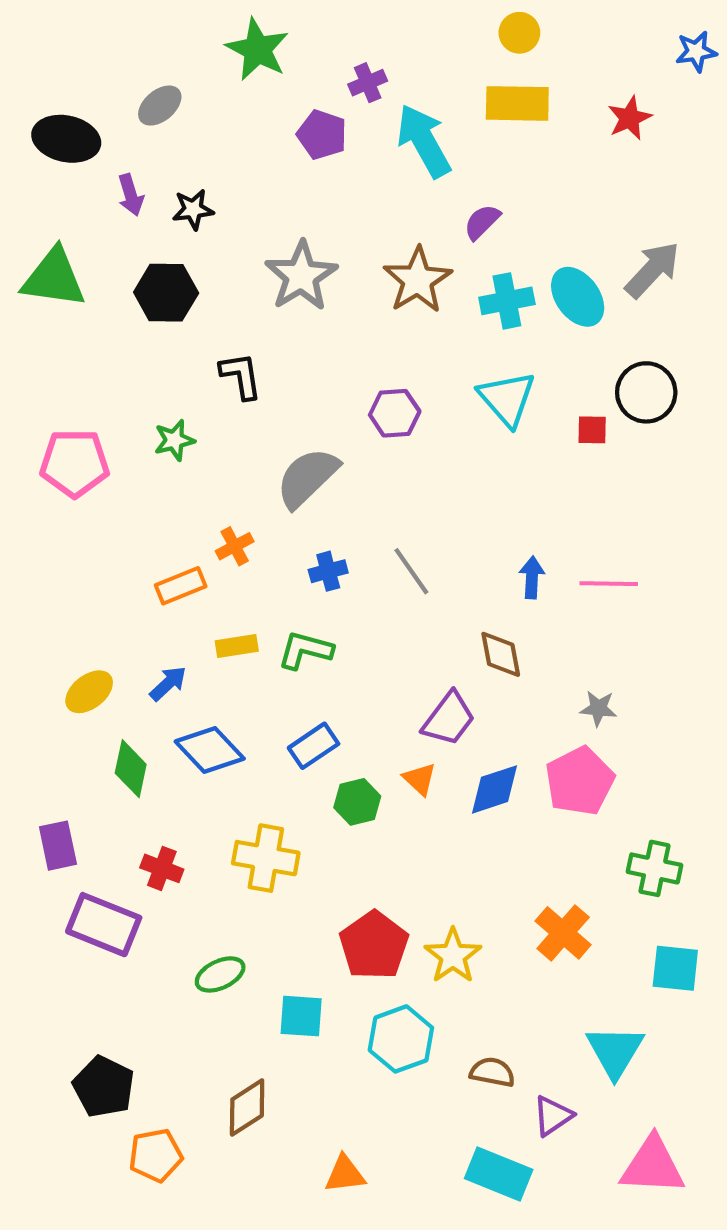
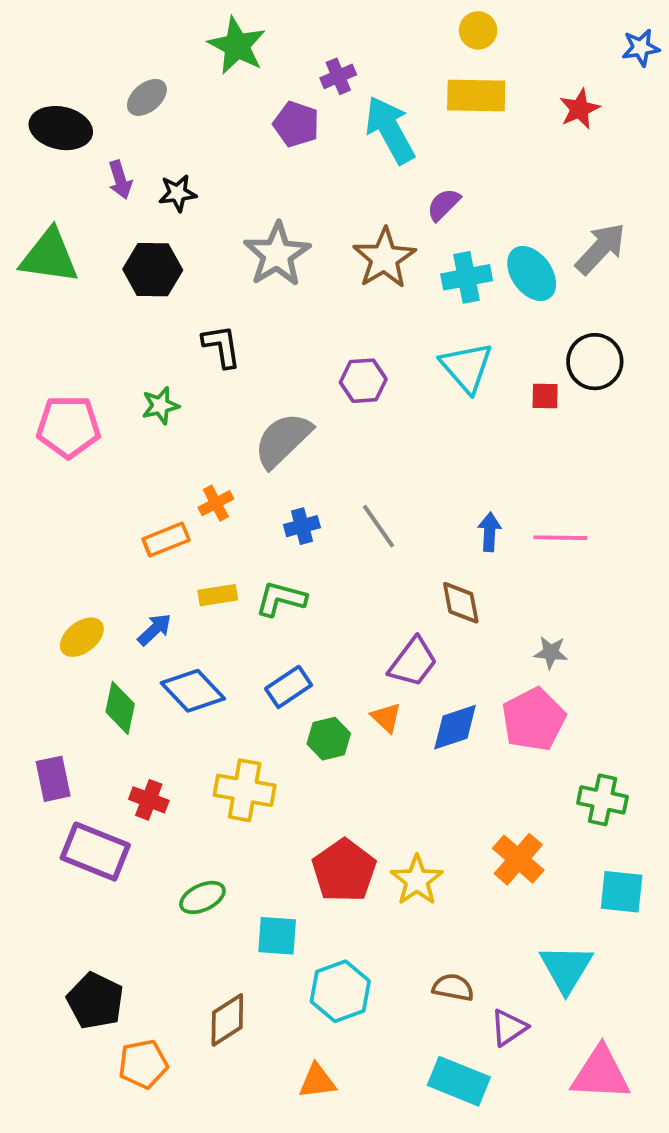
cyan hexagon: (401, 1039) -> (340, 991), moved

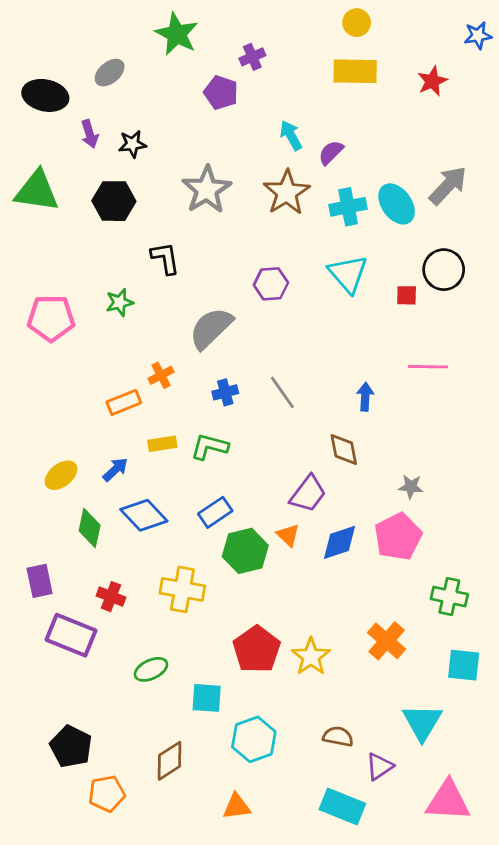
cyan arrow: (390, 130) -> (291, 135), moved, size x0.6
pink line: (560, 538) -> (428, 367), moved
green hexagon: (329, 739) -> (245, 551), size x1.4

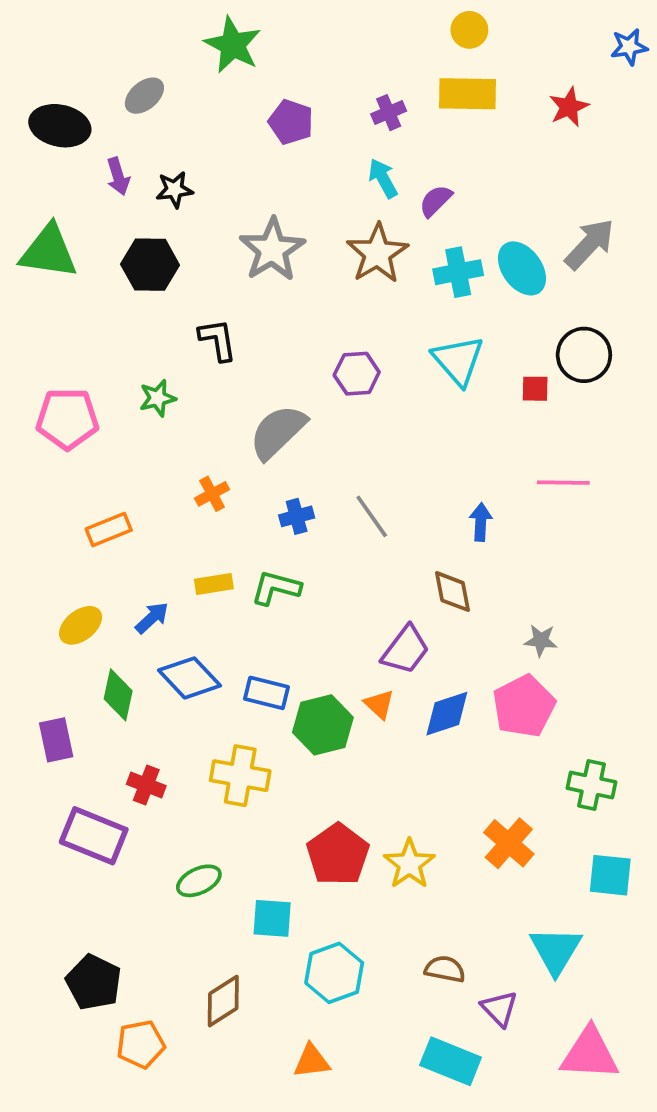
purple cross: (252, 57) -> (389, 113), moved
orange rectangle: (124, 402) -> (109, 530), moved
blue rectangle: (215, 512) -> (267, 693), moved, turned 48
purple rectangle: (40, 581) -> (56, 740), moved
purple triangle: (379, 766) -> (499, 1009), turned -40

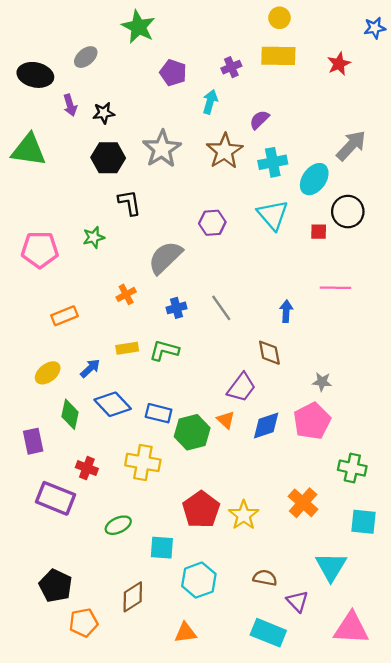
cyan arrow: (383, 178) -> (210, 102), moved, turned 45
black hexagon: (150, 265) -> (108, 158), moved
cyan ellipse: (522, 268) -> (314, 179), moved, turned 72

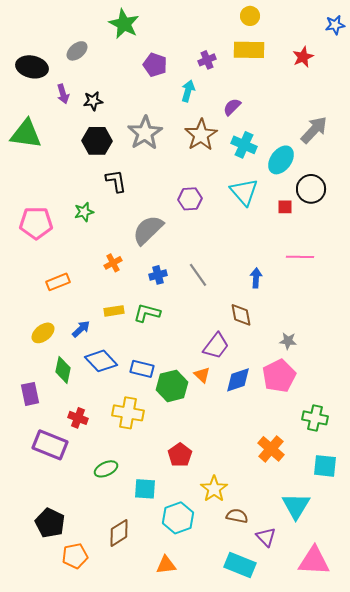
cyan cross: (273, 162) -> (244, 145), turned 35
red pentagon: (201, 509) -> (180, 455), size x0.7
yellow star: (244, 515) -> (214, 489), moved

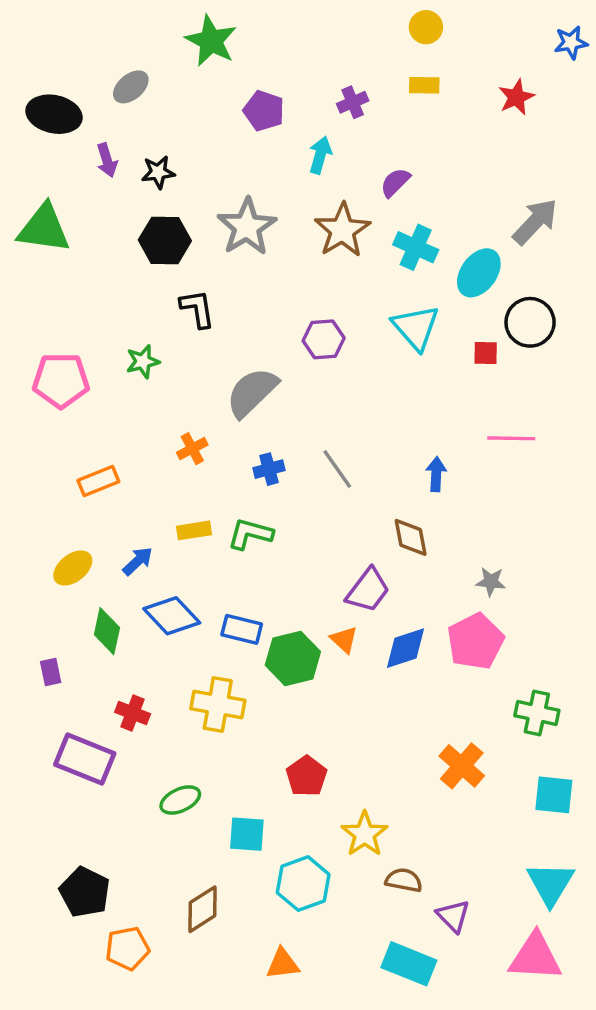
yellow rectangle: (249, 50) -> (424, 85), size x0.6
purple rectangle: (30, 394) -> (51, 672), size x0.7
cyan triangle: (296, 506) -> (550, 884), moved

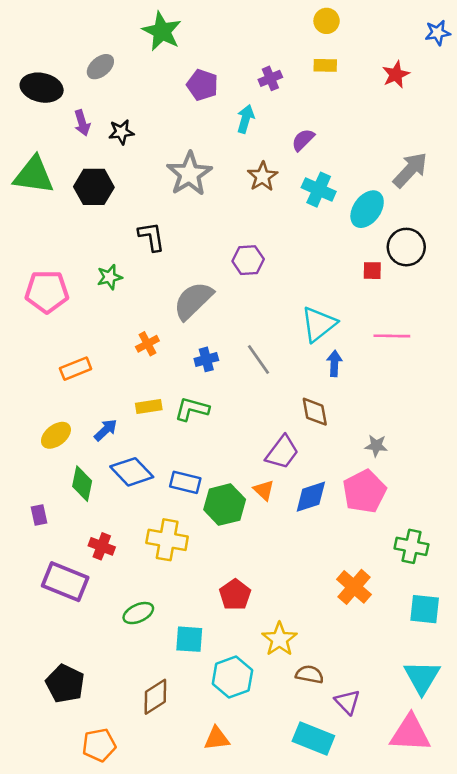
brown star: (342, 230) -> (262, 176), size x0.7
black hexagon: (165, 240) -> (94, 187), moved
cyan triangle: (416, 327) -> (319, 324), moved, turned 33
orange pentagon: (127, 948) -> (99, 745), moved

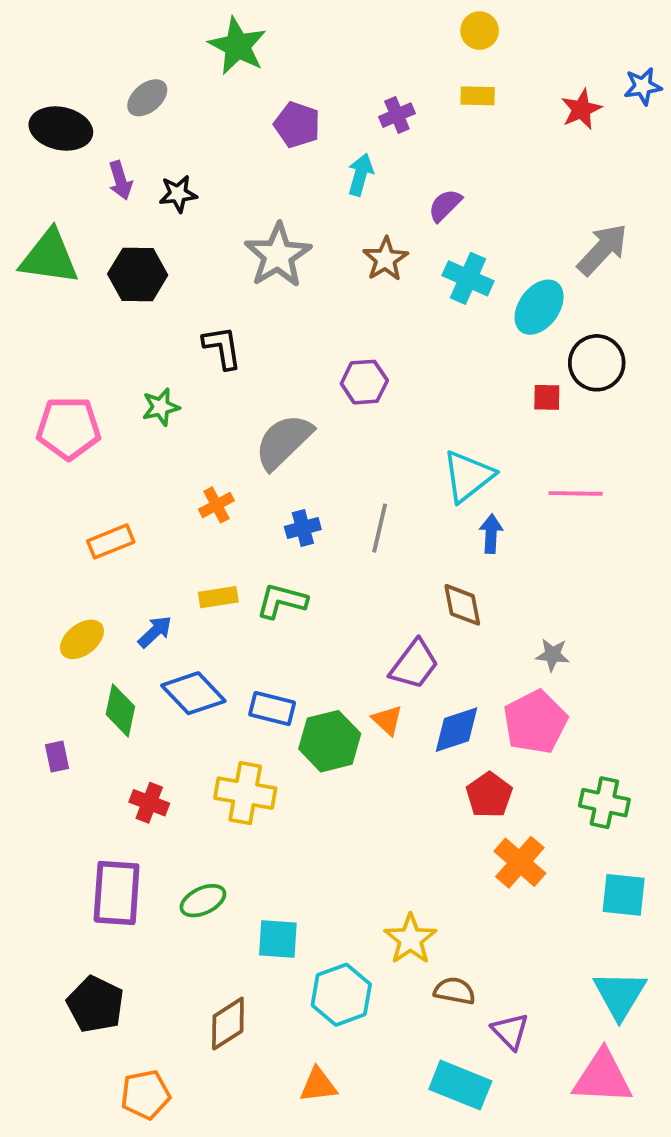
blue star: (438, 33) -> (643, 86), moved
gray line: (259, 359) -> (380, 528), turned 48
purple rectangle: (65, 582) -> (117, 893), moved, turned 72
red pentagon: (235, 595) -> (489, 795), moved

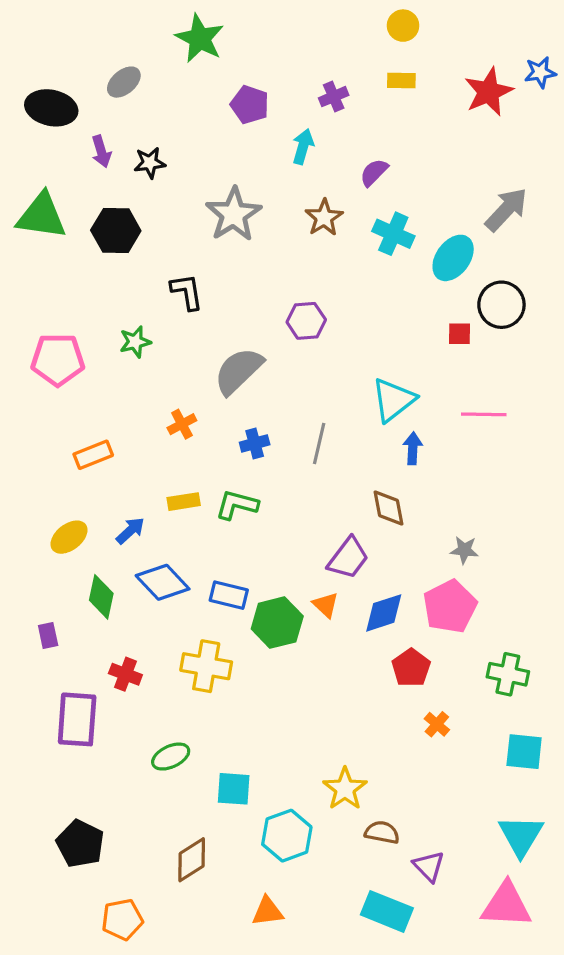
red star: (581, 109) -> (489, 92), size x1.4
orange cross: (520, 862) -> (437, 724), size x0.6
purple rectangle: (117, 893) -> (77, 719), moved

